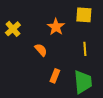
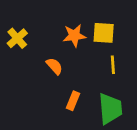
yellow square: (84, 15) -> (104, 33), moved
orange star: (56, 27) -> (74, 36), turned 30

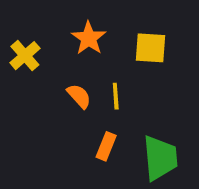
orange star: (74, 36) -> (89, 38), moved, turned -30
yellow line: (113, 65) -> (116, 96), moved

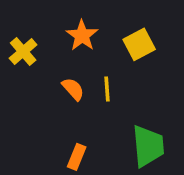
yellow square: (150, 48) -> (139, 44), turned -32
orange rectangle: (106, 146) -> (77, 157), moved

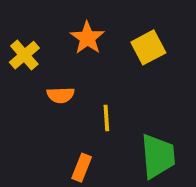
orange semicircle: (73, 89) -> (61, 95), moved, turned 130
yellow line: (107, 89) -> (106, 118), moved

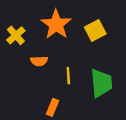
orange star: (87, 38) -> (56, 24), size x1.4
green trapezoid: (158, 156) -> (101, 83), moved

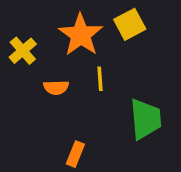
yellow square: (95, 31) -> (130, 24), moved
yellow line: (68, 76) -> (100, 79), moved

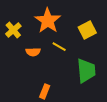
yellow square: (130, 24) -> (87, 30), moved
yellow line: (100, 79) -> (59, 47), turned -56

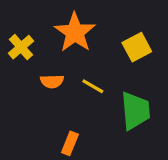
yellow line: (59, 47) -> (93, 86), moved

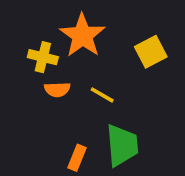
yellow cross: (21, 47) -> (43, 57), moved, turned -35
green trapezoid: (135, 111) -> (122, 145), moved

